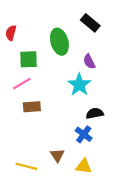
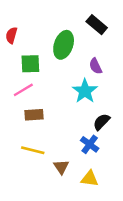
green ellipse: (59, 42) -> (64, 45), turned 35
black semicircle: (95, 113) -> (101, 122), turned -35
yellow line: (26, 166) -> (33, 150), moved

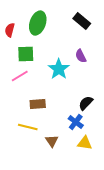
green ellipse: (64, 45) -> (38, 23), moved
cyan star: (85, 91) -> (59, 69), moved
brown rectangle: (34, 115) -> (38, 104), moved
yellow triangle: (90, 179) -> (85, 143), moved

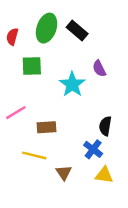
black rectangle: (82, 21) -> (77, 31), moved
pink line: (20, 76) -> (16, 113), moved
black semicircle: (86, 103) -> (105, 126), turned -35

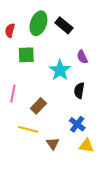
pink line: (16, 113) -> (13, 94), turned -48
black semicircle: (105, 126) -> (79, 91), moved
brown rectangle: (47, 127) -> (38, 106), turned -42

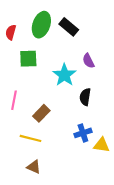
blue cross: (77, 124) -> (83, 133), turned 35
brown triangle: (53, 144) -> (34, 167), moved, turned -32
yellow triangle: (86, 146) -> (102, 145), moved

